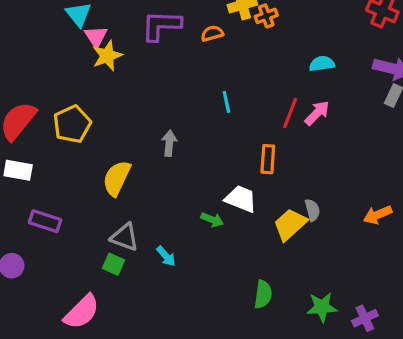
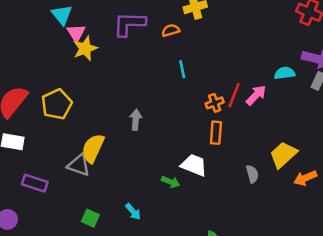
orange cross: (266, 16) -> (215, 103), moved
cyan semicircle: (322, 64) -> (285, 73), moved
cyan line: (226, 102) -> (182, 69), moved
yellow trapezoid: (290, 224) -> (283, 155), moved
gray triangle: (125, 237) -> (79, 165), moved

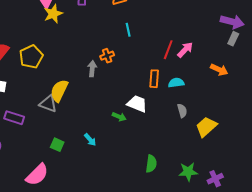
cyan semicircle: (285, 73) -> (176, 83), moved
orange cross: (215, 103) -> (107, 56), moved
yellow trapezoid: (283, 155) -> (206, 127), moved
orange arrow: (305, 178) -> (219, 70), moved, turned -132

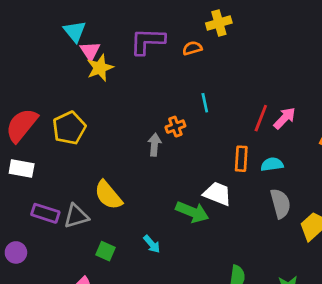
cyan line: (128, 30) -> (205, 103), moved
yellow semicircle: (59, 91) -> (108, 195), moved, turned -65
gray triangle: (48, 104) -> (76, 216), moved, turned -36
gray semicircle: (182, 111) -> (280, 203), size x1.5
green arrow: (119, 117) -> (192, 212), size x1.6

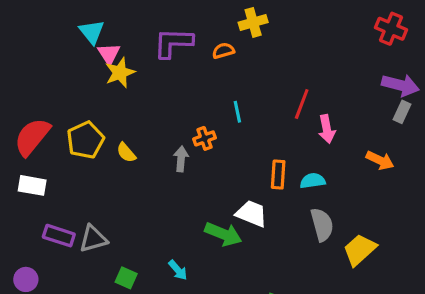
red line: (261, 118) -> (302, 104), moved
pink arrow: (285, 118) -> (327, 129), turned 125
yellow semicircle: (108, 195) -> (126, 153), moved, size x0.6

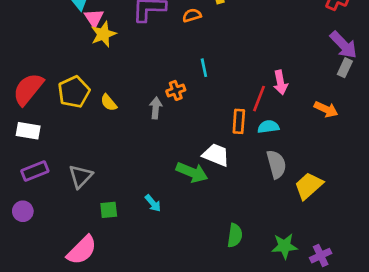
purple arrow: (400, 85) -> (343, 45), turned 32
red line: (302, 104) -> (259, 99), moved
purple rectangle: (59, 236) -> (35, 171), moved, turned -40
gray triangle: (93, 239) -> (81, 176), turned -30
green square: (126, 278) -> (109, 210), turned -30

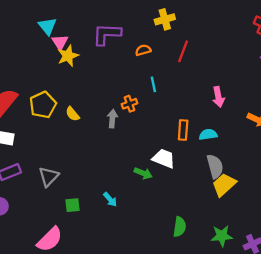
orange semicircle: (192, 15) -> (143, 50), moved
red line: (259, 99) -> (183, 51), moved
green arrow: (192, 172) -> (143, 173), size x0.7
yellow trapezoid: (309, 186) -> (224, 185), moved

